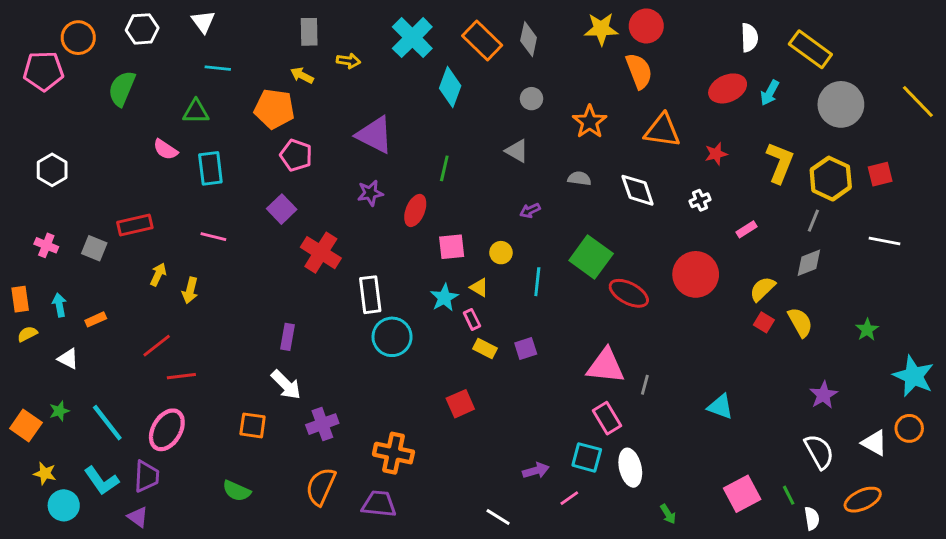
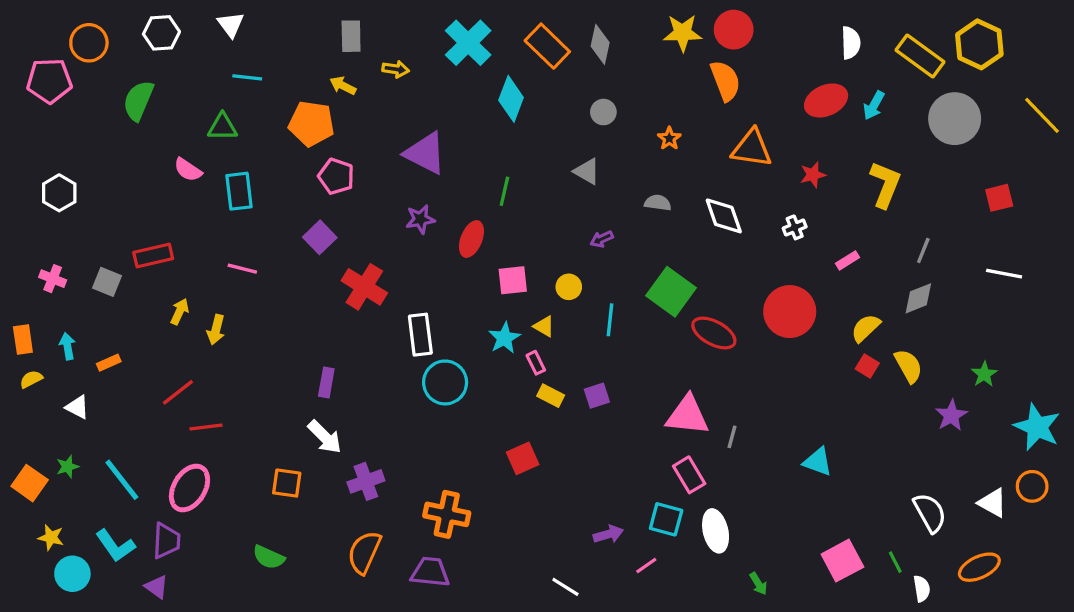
orange star: (590, 122) -> (669, 138), size x0.6
yellow hexagon: (831, 179) -> (979, 44), moved
purple star: (823, 395) -> (951, 415), moved

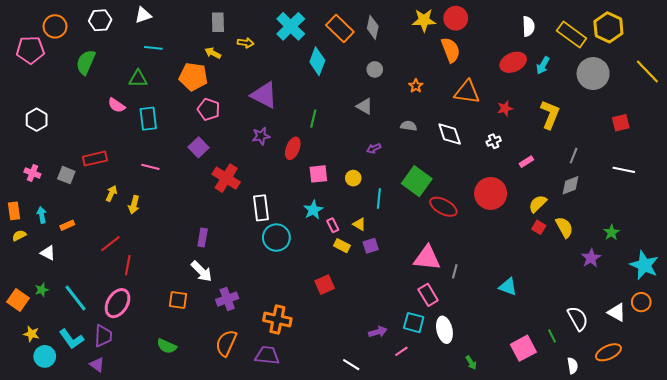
white triangle: (231, 25) -> (143, 15), turned 48
yellow triangle: (544, 326) -> (359, 224), moved
red line: (206, 427) -> (128, 265), turned -72
green line: (895, 562) -> (552, 336), moved

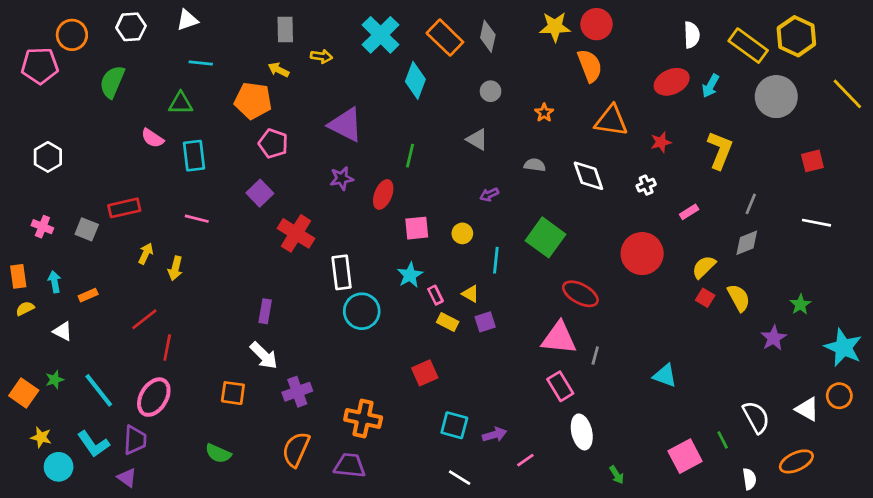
red ellipse: (443, 207) -> (580, 294), moved
cyan square: (414, 323) -> (454, 425), moved

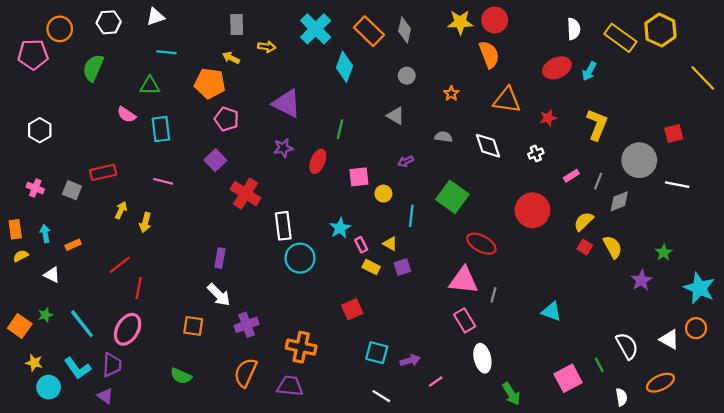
gray circle: (776, 97) -> (639, 160), moved
gray line: (751, 204) -> (598, 181), moved
pink square: (417, 228) -> (359, 177), moved
green arrow: (617, 475) -> (511, 394), size x1.5

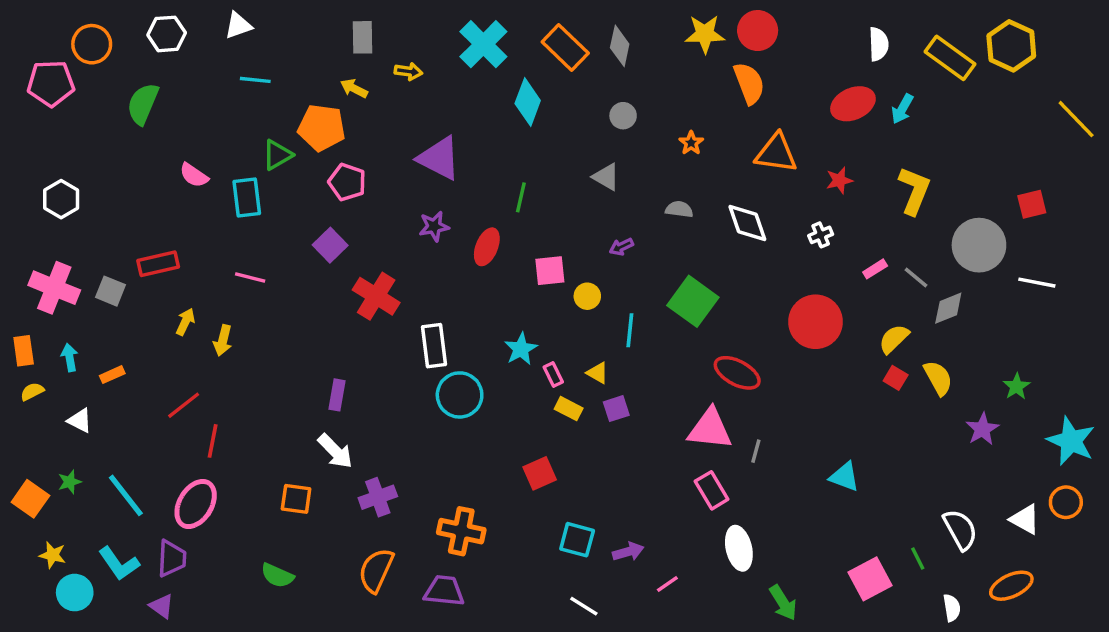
green triangle: (150, 86) -> (277, 155), moved, turned -30
gray line: (598, 181) -> (916, 277), turned -72
pink cross: (35, 188) -> (54, 288), size x1.8

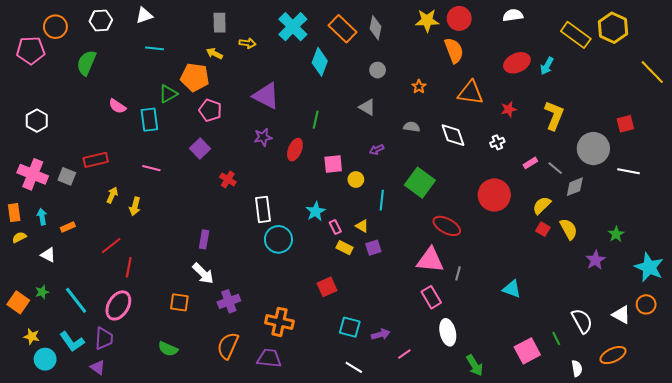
white semicircle: (879, 44) -> (513, 15), moved, turned -96
red cross: (376, 296) -> (228, 179), size x0.6

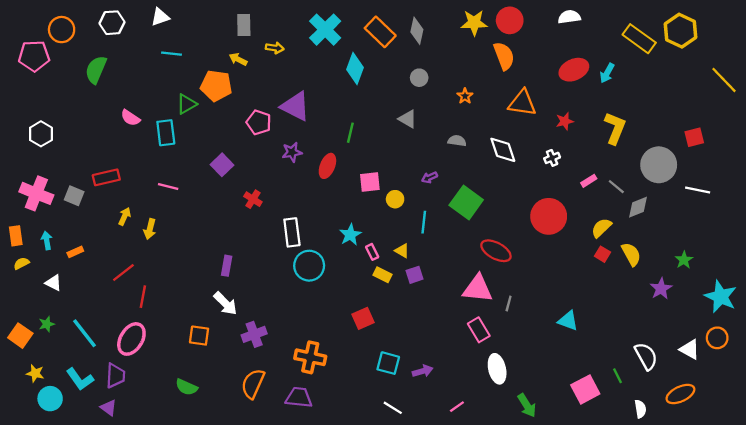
pink pentagon: (210, 110) -> (259, 122), moved
purple arrow: (377, 150) -> (429, 177), moved
pink line: (404, 354) -> (457, 407), moved

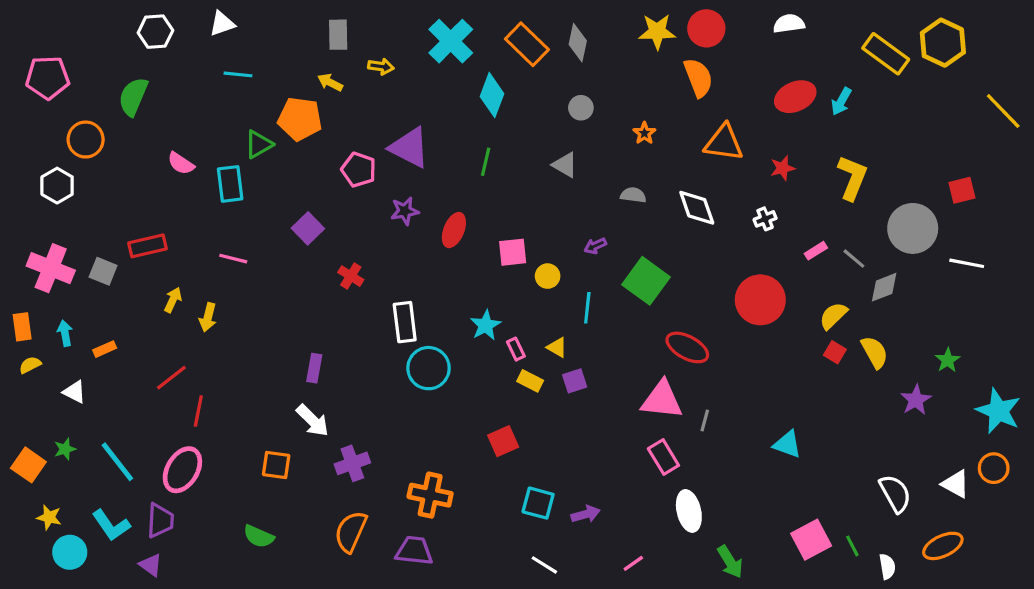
orange circle: (62, 30) -> (86, 140), moved
green line: (350, 133) -> (486, 162), moved
green line: (617, 376) -> (852, 546), moved

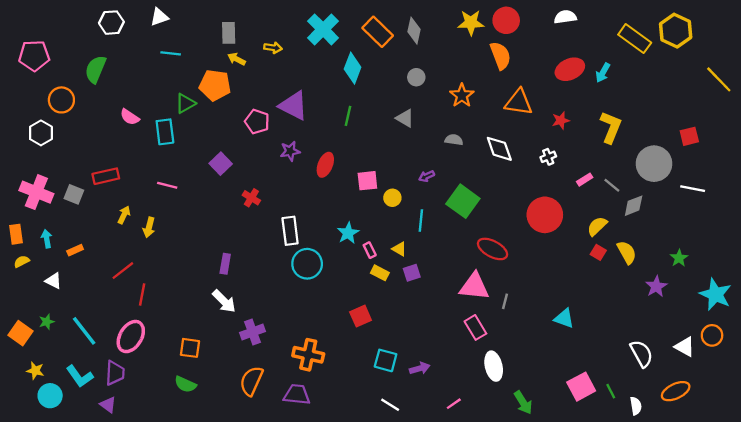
gray rectangle: (338, 35) -> (229, 33), moved
orange star: (644, 133) -> (462, 95), size x1.5
orange square: (276, 465) -> (190, 348), moved

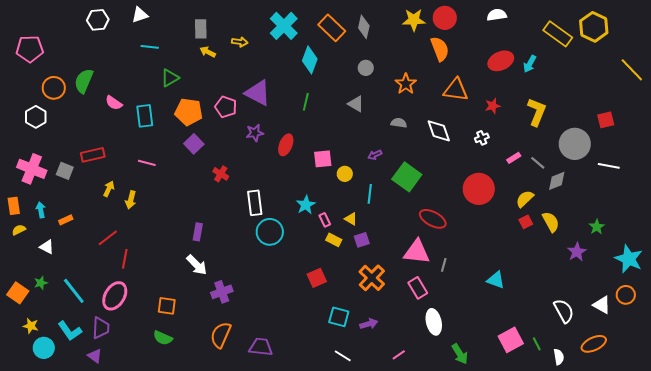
green semicircle: (96, 69) -> (84, 81), moved
orange pentagon: (215, 85) -> (189, 112), moved
green triangle: (185, 103) -> (170, 78), moved
red square: (598, 252) -> (526, 222), turned 32
orange cross: (308, 355) -> (372, 278), moved, turned 32

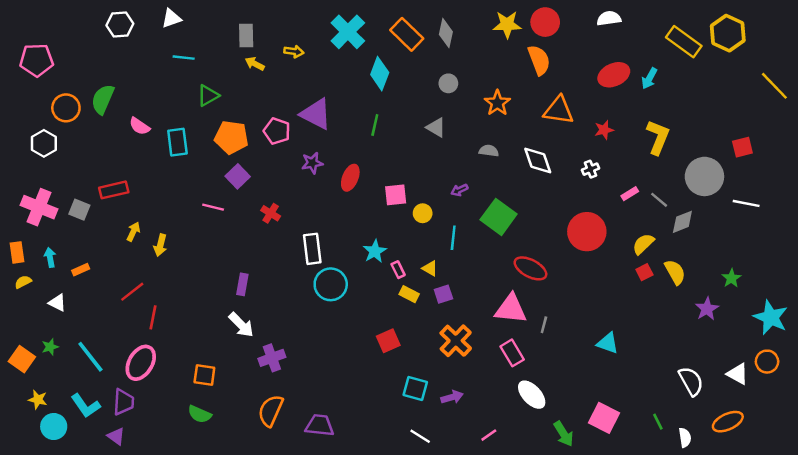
pink line: (147, 163) -> (213, 207), moved
white ellipse: (434, 322) -> (532, 395), turned -30
pink square: (511, 340) -> (604, 418), moved, turned -35

